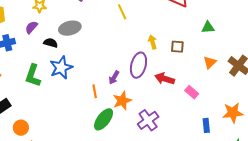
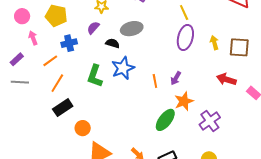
brown square: (177, 47) -> (239, 47), size x1.5
purple ellipse: (138, 65) -> (185, 37), moved
orange line: (95, 91) -> (155, 81), moved

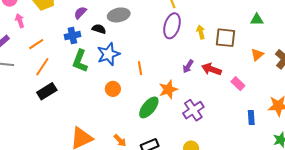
blue cross: (69, 43) -> (72, 36), moved
purple arrow: (176, 78) -> (188, 66), moved
orange circle: (83, 128) -> (113, 89), moved

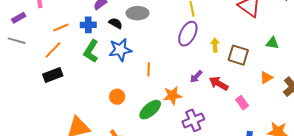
orange line: (36, 44) -> (61, 28), moved
orange circle: (113, 89) -> (117, 97), moved

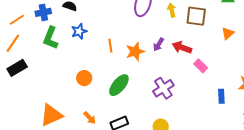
blue star: (120, 50) -> (79, 31), size x0.7
orange star: (172, 95) -> (135, 52), moved
pink rectangle: (242, 103) -> (201, 66), moved

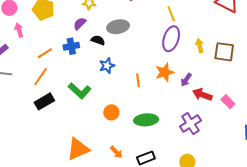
green L-shape: (51, 38) -> (80, 91), moved, turned -70
red arrow: (182, 47) -> (202, 95), moved
orange star: (135, 52) -> (165, 72), moved
green ellipse: (119, 85) -> (146, 120), turned 45

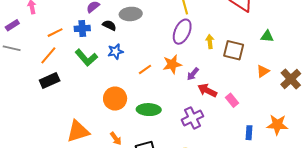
orange line: (138, 80) -> (145, 69), turned 56
green L-shape: (80, 91) -> (86, 58), moved
orange circle: (111, 112) -> (115, 99), size x1.5

